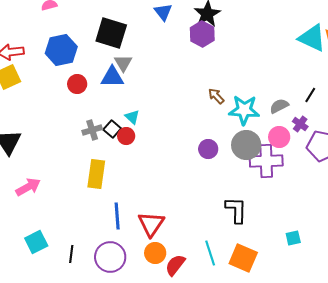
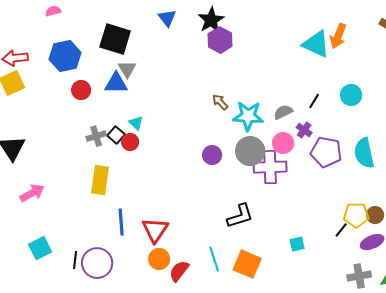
purple hexagon: (202, 34) -> (220, 40), moved
black L-shape: (236, 210) -> (240, 216), turned 72
purple circle: (110, 257) -> (97, 263), moved

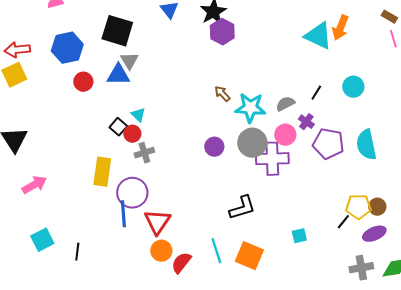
gray cross: (96, 136) -> (144, 153), moved
purple circle: (97, 263) -> (132, 193), moved

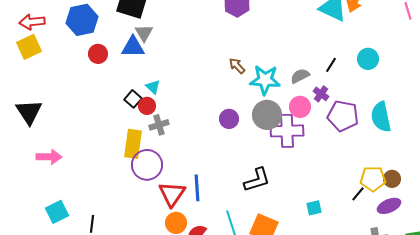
yellow rectangle: (102, 172) -> (133, 144), moved
pink arrow: (34, 185) -> (49, 157), turned 30
blue line: (123, 214) -> (197, 188), moved

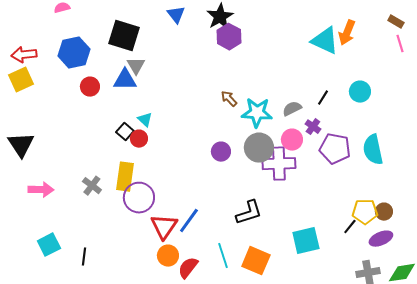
gray cross: (159, 125) -> (92, 186), moved, turned -36
blue line: (197, 188) -> (189, 221), turned 40
cyan square: (314, 208) -> (306, 241), size x1.8

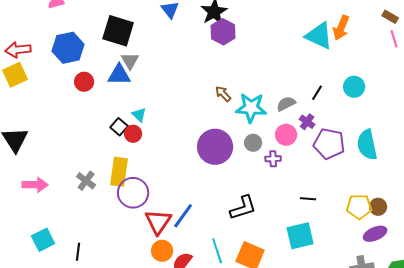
gray circle: (259, 148) -> (253, 143), size x0.6
purple circle: (221, 152) -> (215, 147), size x1.8
purple cross: (279, 164) -> (273, 159), size x0.5
black line: (350, 227) -> (308, 199), moved, turned 56

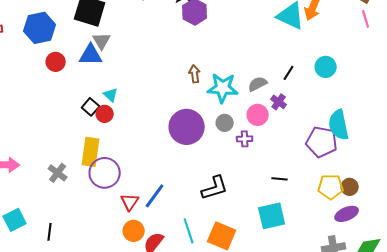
brown arrow: (223, 94) -> (195, 74), turned 36
purple pentagon: (329, 144) -> (322, 142), moved
gray cross: (86, 181) -> (58, 173), moved
red triangle: (158, 222) -> (130, 202), size x0.7

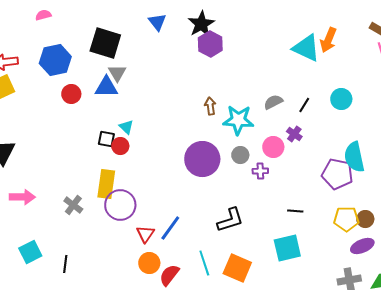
gray semicircle: (258, 84) -> (273, 102), moved
black square: (91, 107) -> (106, 139), turned -30

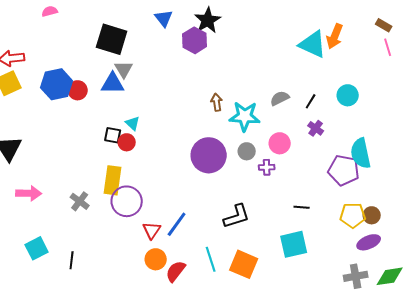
purple hexagon: (210, 44) -> (195, 40), moved
blue hexagon: (55, 60) -> (57, 84), moved
purple cross: (294, 134) -> (316, 128), moved

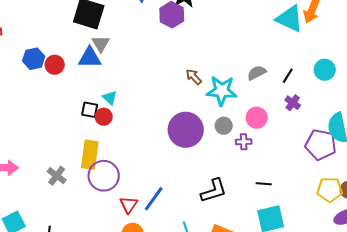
blue hexagon: (57, 84) -> (34, 59), size x0.7
brown arrow: (217, 102) -> (194, 77), turned -36
black line: (302, 207) -> (264, 184), moved

